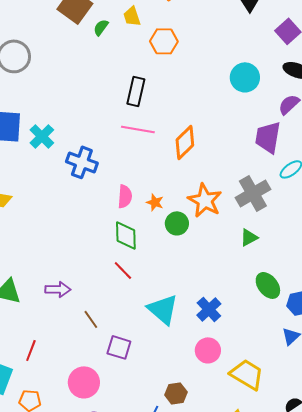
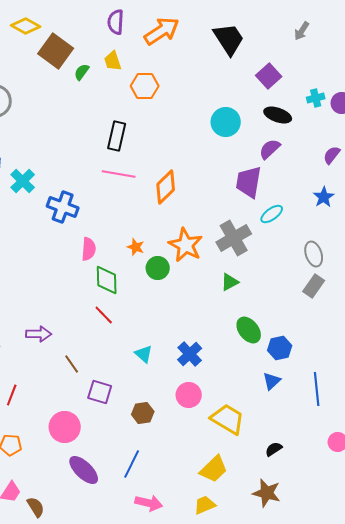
pink semicircle: (125, 196) -> (89, 249), moved
cyan triangle: (163, 309) -> (144, 354), size x0.6
brown hexagon: (176, 393) -> (143, 413), moved

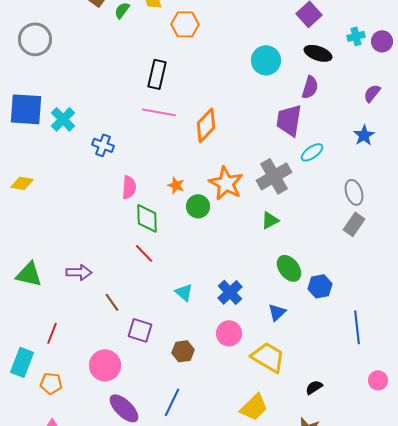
purple semicircle: (270, 149) -> (310, 87), turned 150
blue cross: (63, 207) -> (103, 145), size x0.7
blue triangle: (272, 381) -> (277, 312), moved

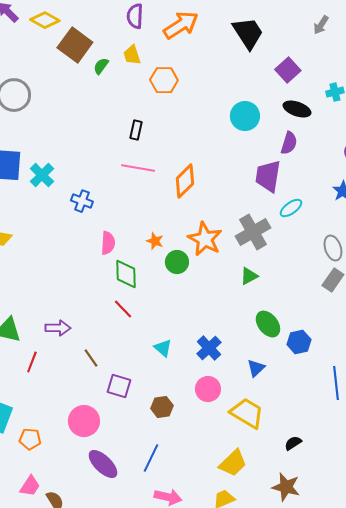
black rectangle: (157, 74) -> (136, 130), size x0.7
red line: (52, 333) -> (32, 362), moved

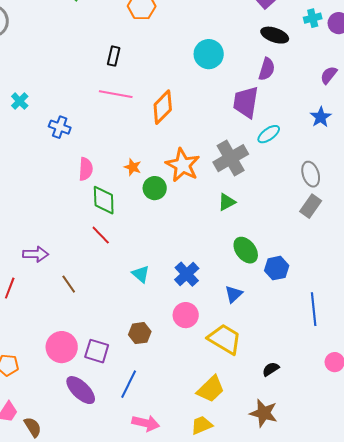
cyan circle: (245, 116) -> (209, 54), moved
cyan cross: (42, 175) -> (20, 101), size x0.7
purple square: (119, 386) -> (97, 351), moved

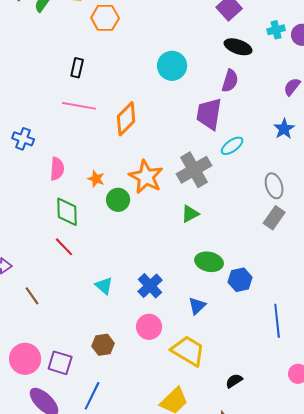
pink semicircle: (86, 169) -> (57, 169), moved
green ellipse: (246, 250) -> (209, 262), turned -40

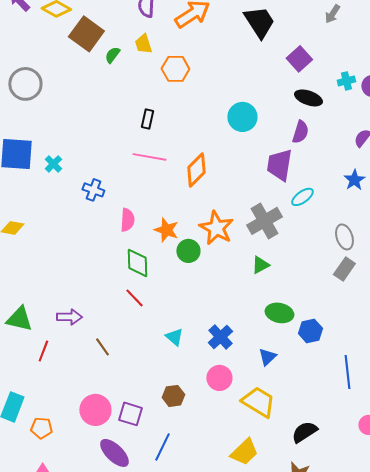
orange star: (96, 179) -> (166, 230), size x1.4
black semicircle: (234, 381) -> (304, 432), size x1.5

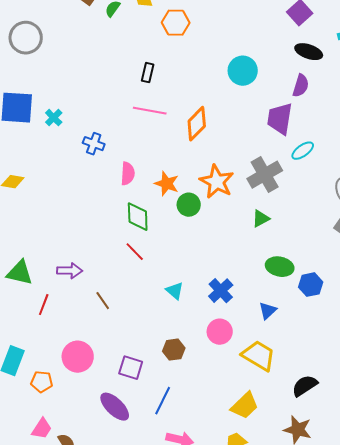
pink circle: (95, 410) -> (78, 357), moved

